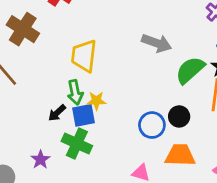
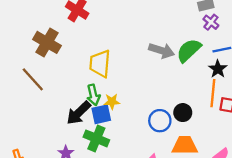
green semicircle: (190, 70) -> (189, 50), moved
black arrow: (57, 113) -> (79, 113), size x1.6

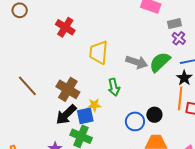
brown cross: (47, 42) -> (68, 89), moved
yellow trapezoid: (100, 64) -> (99, 52), moved
green arrow: (93, 95) -> (114, 87), moved

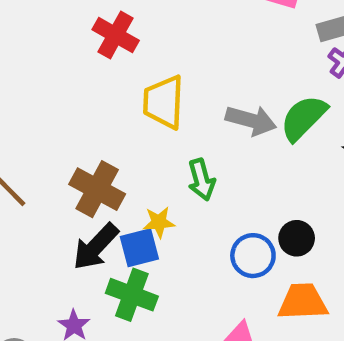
red cross: (65, 27) -> (116, 35), moved

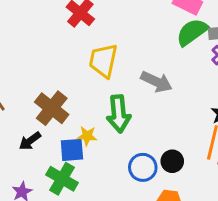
green semicircle: (304, 118) -> (192, 32), moved
green arrow: (202, 180) -> (119, 114), size x1.4
black arrow: (96, 247) -> (30, 141), moved, size x0.7

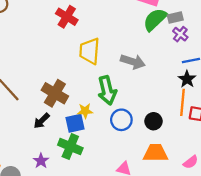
blue circle: (143, 167) -> (121, 120), moved

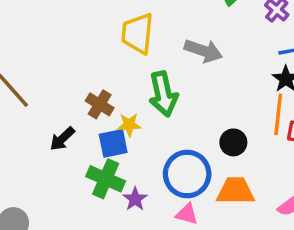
brown cross: (55, 93) -> (100, 104), moved, size x0.7
blue circle: (121, 120) -> (187, 174), moved, size x1.4
purple star: (41, 161) -> (135, 199), moved

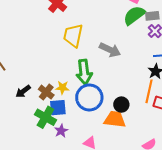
brown cross: (100, 104) -> (46, 92), moved
blue square: (113, 143) -> (58, 108), moved
blue circle: (187, 174) -> (89, 97), moved
orange trapezoid: (236, 191) -> (115, 119), moved

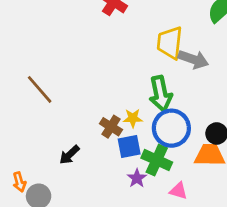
yellow trapezoid: (73, 36) -> (170, 43), moved
black arrow: (23, 91) -> (69, 155), moved
green cross: (45, 117) -> (157, 160), moved

